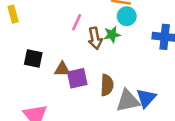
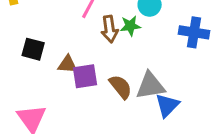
brown semicircle: (107, 85) -> (121, 87), turned -45
gray triangle: (128, 101) -> (150, 86), moved

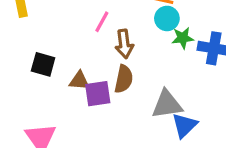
green star: (130, 26) -> (183, 38), moved
brown semicircle: (121, 87) -> (124, 79), moved, turned 50

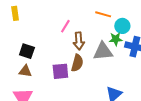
cyan circle: (167, 18) -> (122, 26), moved
brown triangle: (79, 81) -> (25, 71), moved
gray triangle: (167, 104) -> (103, 51), moved

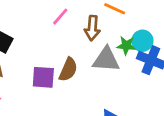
cyan circle: (122, 26) -> (142, 41), moved
brown arrow: (79, 41) -> (92, 28), moved

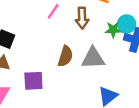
gray triangle: (106, 59) -> (93, 58), moved
purple square: (43, 77) -> (33, 81), moved

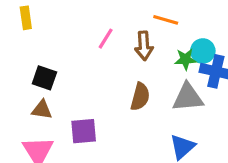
brown semicircle: (65, 56) -> (140, 97), moved
gray triangle: (93, 58) -> (188, 97), moved

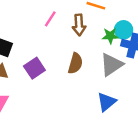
gray triangle: (188, 97) -> (111, 65), turned -30
purple square: (84, 131) -> (34, 68), moved, turned -30

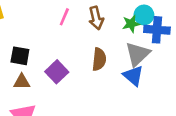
blue triangle: (107, 102) -> (133, 76), moved, turned -30

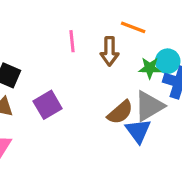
pink line: (64, 17) -> (72, 41), turned -42
brown semicircle: (99, 59) -> (120, 112), moved, turned 30

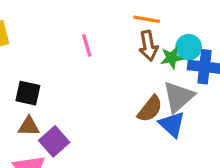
brown arrow: (109, 51) -> (148, 46), moved
purple square: (48, 105) -> (54, 141), moved

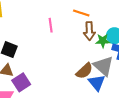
orange line: (147, 19) -> (81, 13), moved
gray triangle: (178, 97) -> (103, 66), turned -45

